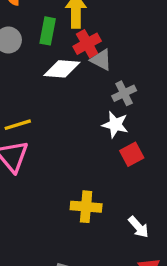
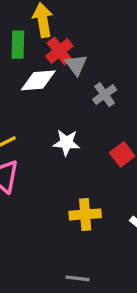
gray triangle: (101, 60) -> (76, 65), turned 35
white star: (115, 125) -> (66, 143), moved

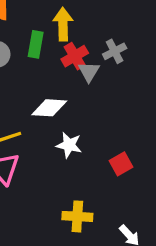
white diamond: (38, 80) -> (49, 108), moved
gray cross: (105, 95) -> (115, 51), moved

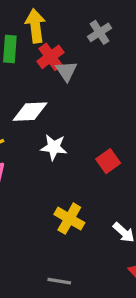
gray cross: (115, 51) -> (100, 32), moved
yellow cross: (77, 216) -> (69, 219), turned 32

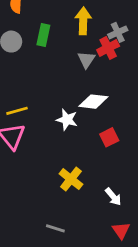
yellow arrow: (35, 26) -> (83, 21), moved
red cross: (51, 57) -> (108, 48), moved
white diamond: (30, 112) -> (93, 102), moved

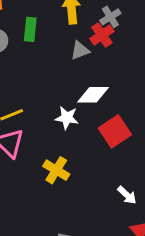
gray triangle: (86, 60) -> (80, 50), turned 42
red square: (109, 137) -> (115, 131), size x1.5
yellow cross: (71, 179) -> (56, 170), moved

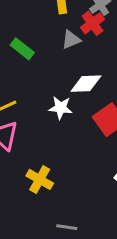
green rectangle: (30, 29) -> (22, 49), moved, turned -55
yellow cross: (56, 170) -> (40, 179), moved

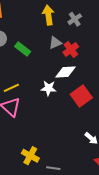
red cross: (92, 23) -> (71, 50), moved
yellow cross: (40, 179) -> (30, 156), moved

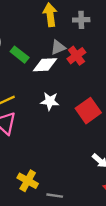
gray cross: (75, 19) -> (81, 20), turned 32
white diamond: (65, 72) -> (45, 65), moved

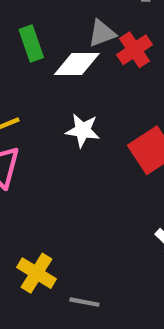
green rectangle: (20, 55) -> (31, 44), turned 30

